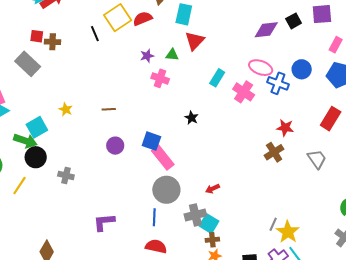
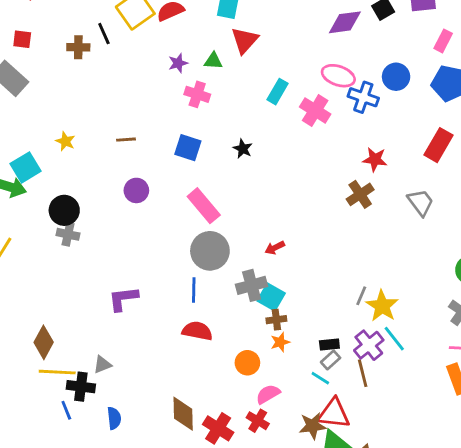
brown cross: (53, 42) -> (78, 47), moved
blue square: (151, 141) -> (188, 148), moved
black circle: (36, 157) -> (64, 210), moved

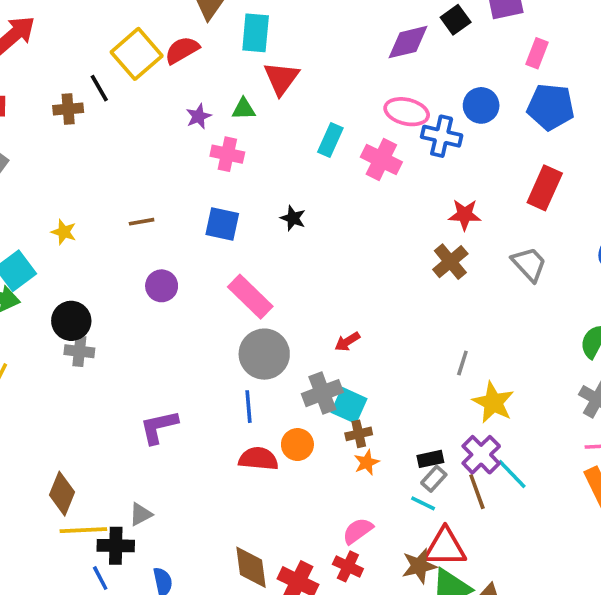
gray line: (361, 296) -> (462, 363), moved
cyan line: (394, 339) -> (512, 474), moved
orange circle: (247, 363) -> (297, 445), moved

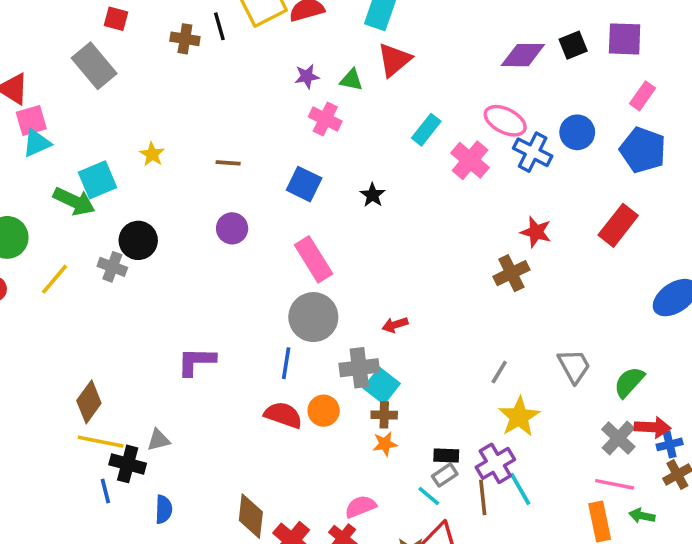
gray trapezoid: (529, 264) -> (574, 366), moved
gray cross: (79, 351) -> (112, 267), moved

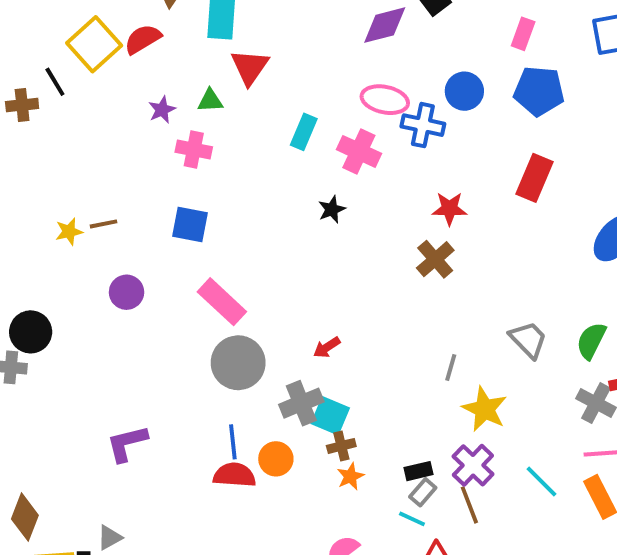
yellow star: (152, 154) -> (69, 232), moved, turned -30
black star: (373, 195) -> (332, 209), moved, turned 30
blue line: (286, 363) -> (233, 442), moved
cyan line: (520, 489) -> (541, 482), moved

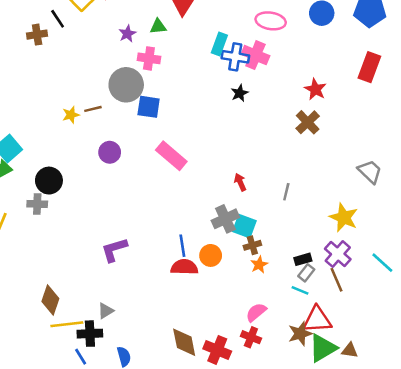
blue cross: (423, 125) -> (235, 57), moved
red star: (449, 209) -> (315, 89), turned 30
red arrow: (327, 347) -> (240, 182), turned 102
gray circle: (238, 363) -> (126, 85), moved
gray line: (451, 368) -> (286, 192), moved

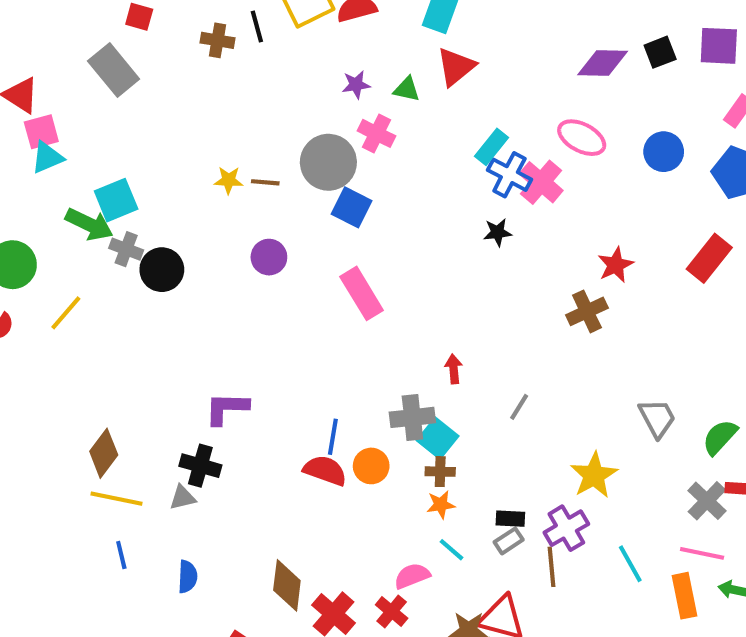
gray cross: (37, 204) -> (126, 249), moved
cyan line: (300, 290) -> (452, 550), moved
black cross: (90, 334) -> (200, 466), moved

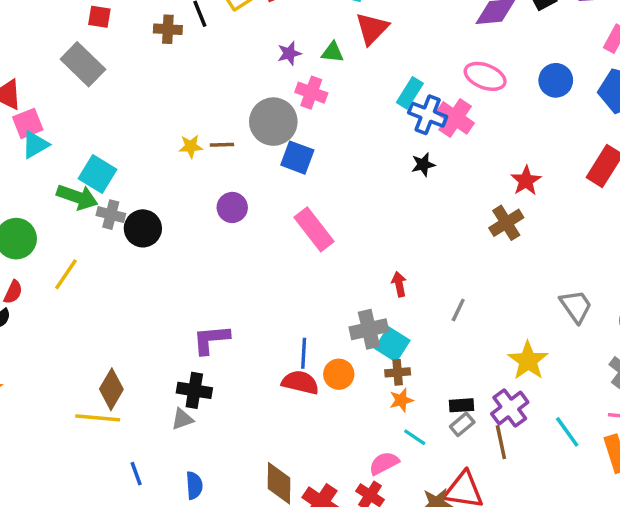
cyan square: (116, 200) -> (98, 174), turned -30
yellow line: (117, 499) -> (98, 418), moved

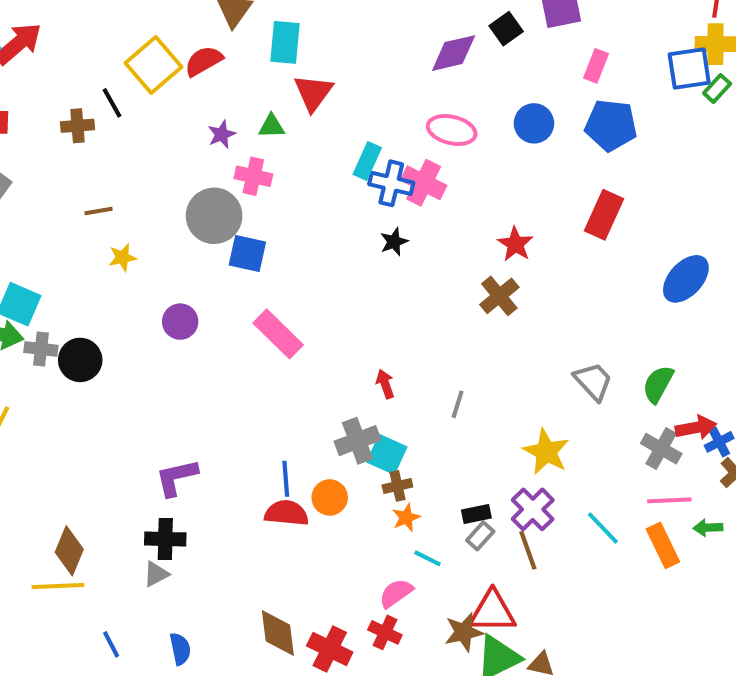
brown line: (222, 145) -> (98, 211), moved

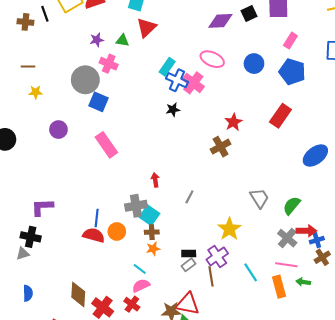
cyan line: (428, 558) -> (140, 269), moved

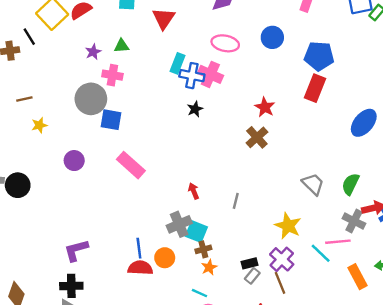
red triangle: (146, 28) -> (164, 18), moved
blue pentagon: (292, 72) -> (319, 56), moved
pink line: (286, 265) -> (338, 242), moved
cyan line: (251, 272) -> (321, 253), moved

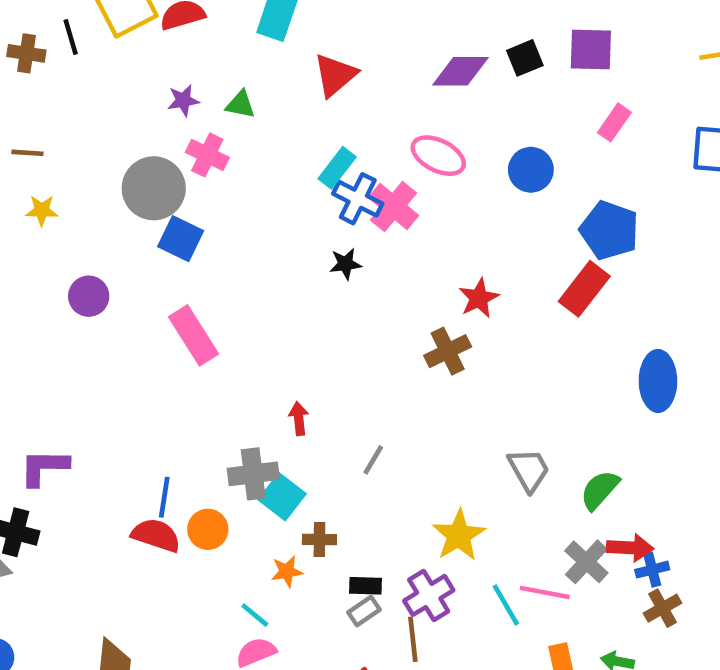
blue ellipse: (364, 123) -> (658, 381), turned -56
brown cross: (203, 249) -> (319, 539), moved

